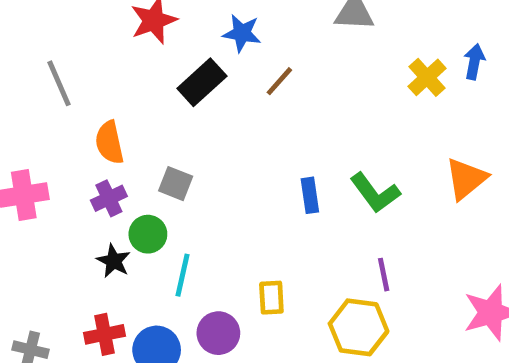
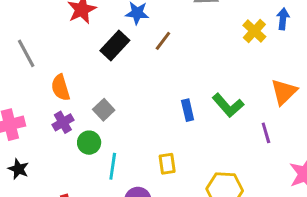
gray square: (176, 184) -> (104, 110), turned 30
black star: (114, 261) -> (19, 169), moved
purple line: (384, 275) -> (266, 133), moved
yellow rectangle: (271, 298) -> (167, 164), moved

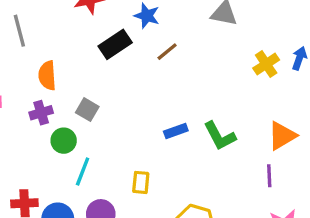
gray square: (104, 110) -> (87, 110), turned -30
blue rectangle: (188, 110) -> (176, 131), turned 70
purple line: (266, 133) -> (269, 176), moved

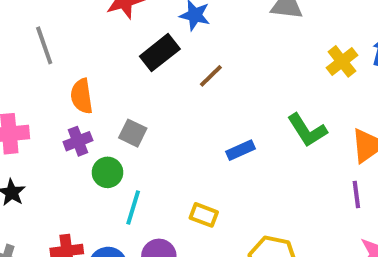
brown line: (167, 52) -> (211, 76), moved
green L-shape: (220, 136) -> (307, 130), moved
yellow rectangle: (141, 182) -> (204, 215), turned -70

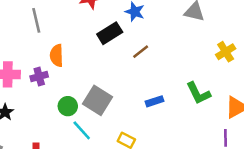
gray square: (133, 133) -> (98, 100), moved, size x1.6
purple cross: (78, 141) -> (39, 76), moved
cyan line: (133, 208) -> (82, 130), turned -65

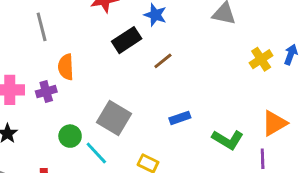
green L-shape: (198, 93) -> (228, 140), moved, turned -32
green circle: (68, 106) -> (70, 136), moved

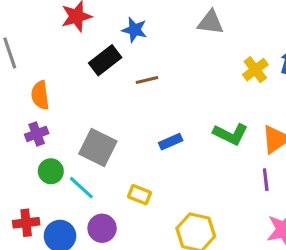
brown line: (163, 61) -> (147, 80), turned 30
purple cross: (46, 92) -> (37, 134), moved
green L-shape: (228, 140) -> (231, 134), moved

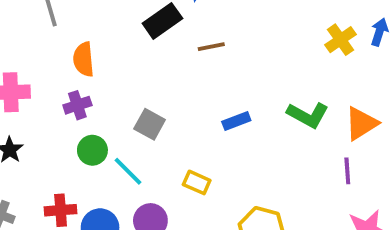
gray square: (98, 147) -> (150, 124), size x0.7

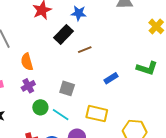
brown line: (211, 47) -> (85, 50), moved
yellow rectangle: (197, 182) -> (97, 114), size x1.5

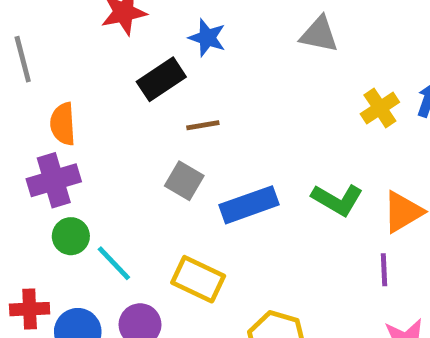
blue rectangle: (111, 78) -> (249, 205), size x1.6
purple cross: (28, 86) -> (54, 180), size x1.5
gray square: (67, 88) -> (184, 181), moved

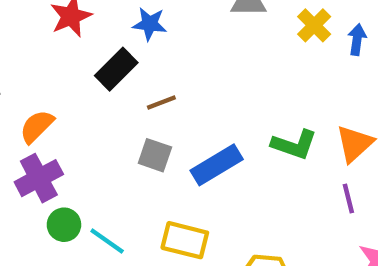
yellow cross: (380, 108) -> (314, 25), moved
orange semicircle: (63, 124) -> (37, 126), turned 60

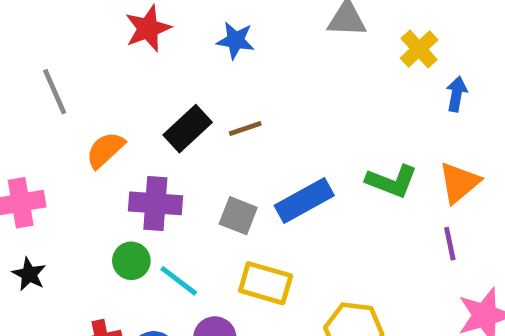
blue arrow: (357, 40) -> (457, 94), moved
black rectangle: (116, 69) -> (188, 129), moved
gray square: (155, 155) -> (238, 216), moved
purple cross: (39, 178) -> (155, 203), moved, turned 30

